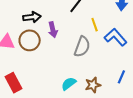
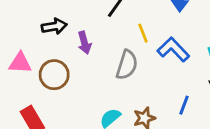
brown circle: (30, 40) -> (54, 75), moved

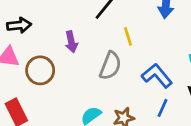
black arrow: (54, 26) -> (19, 25), moved
blue L-shape: (173, 50) -> (157, 76), moved

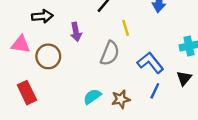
black arrow: (19, 25) -> (42, 16), moved

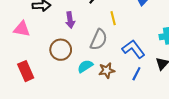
brown circle: (48, 56) -> (61, 50), moved
cyan semicircle: (92, 96) -> (85, 66), moved
brown star: (121, 99) -> (107, 70), moved

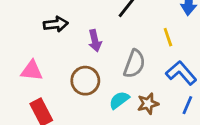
yellow line: (113, 18) -> (168, 37), moved
pink triangle: (22, 29) -> (32, 71), moved

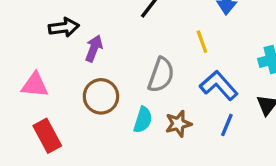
purple arrow: (95, 41) -> (94, 48), moved, turned -145
cyan semicircle: (119, 100) -> (143, 120), turned 145

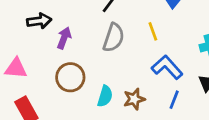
gray semicircle: (161, 75) -> (114, 38), moved

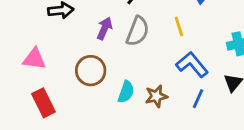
purple arrow: (64, 38) -> (105, 28), moved

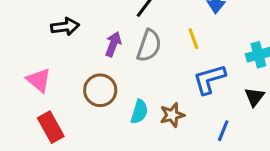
pink triangle: (34, 59) -> (39, 80), turned 35
blue L-shape: (192, 65) -> (209, 79), turned -64
blue line: (198, 99) -> (223, 131), moved

